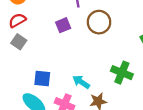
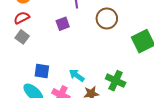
brown circle: (99, 22) -> (107, 18), moved
green cross: (122, 73) -> (116, 81), moved

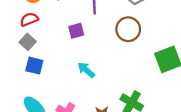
blue square: (42, 71) -> (34, 66), moved
cyan arrow: (77, 75) -> (86, 70), moved

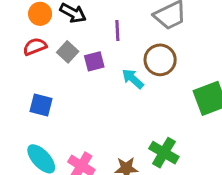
gray square: (28, 42) -> (68, 52), moved
cyan arrow: (86, 70) -> (133, 79), moved

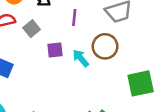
purple square: (94, 61) -> (55, 50), moved

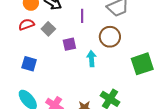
cyan arrow: (81, 58) -> (91, 59), moved, turned 42

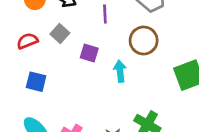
red semicircle: (27, 24) -> (27, 41), moved
purple square: (69, 44) -> (89, 53), turned 32

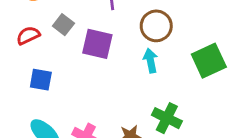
purple square: (89, 53) -> (97, 44), size x1.5
cyan arrow: (120, 71) -> (150, 61), moved

